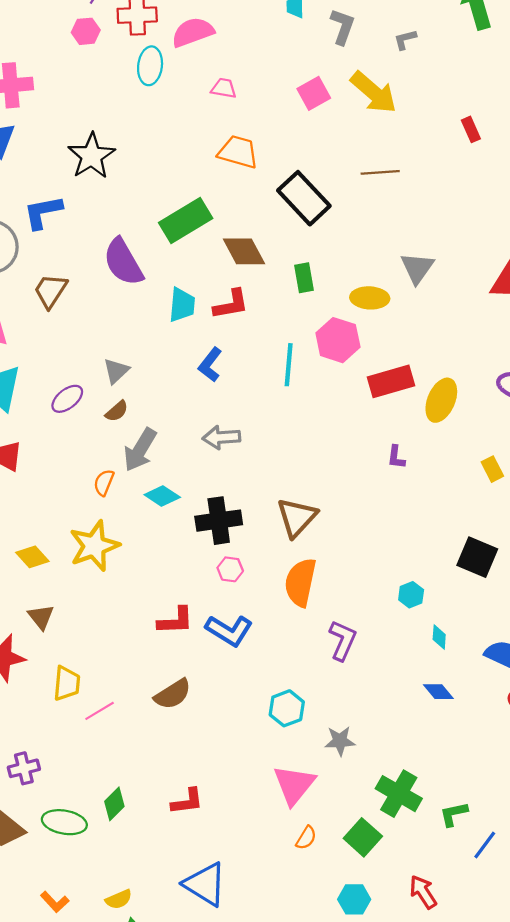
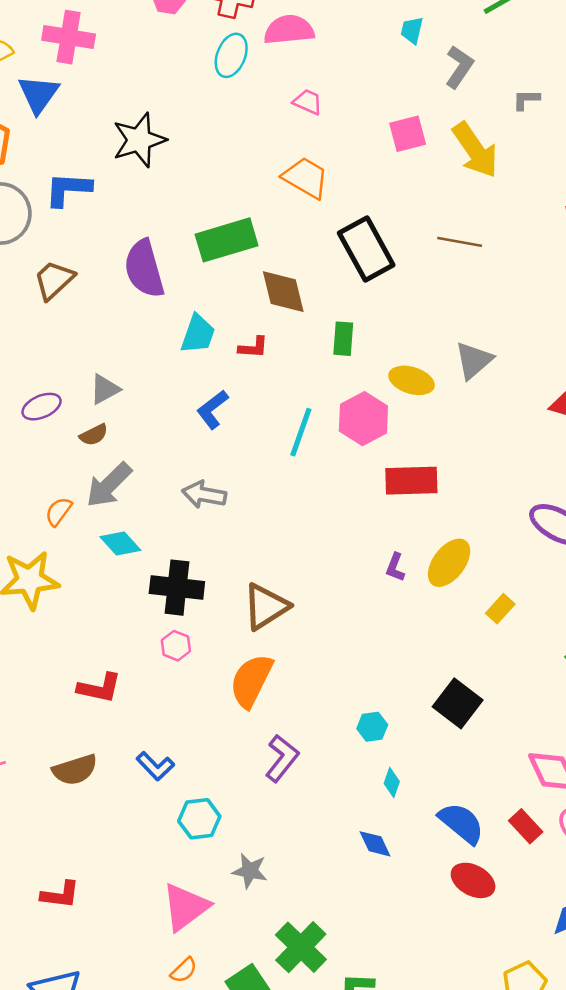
red L-shape: (231, 304) -> (253, 347), size x0.7
yellow ellipse: (441, 400) -> (449, 563), moved
yellow rectangle: (492, 469) -> (500, 609), turned 55
blue L-shape: (229, 630) -> (155, 766), moved, size x0.7

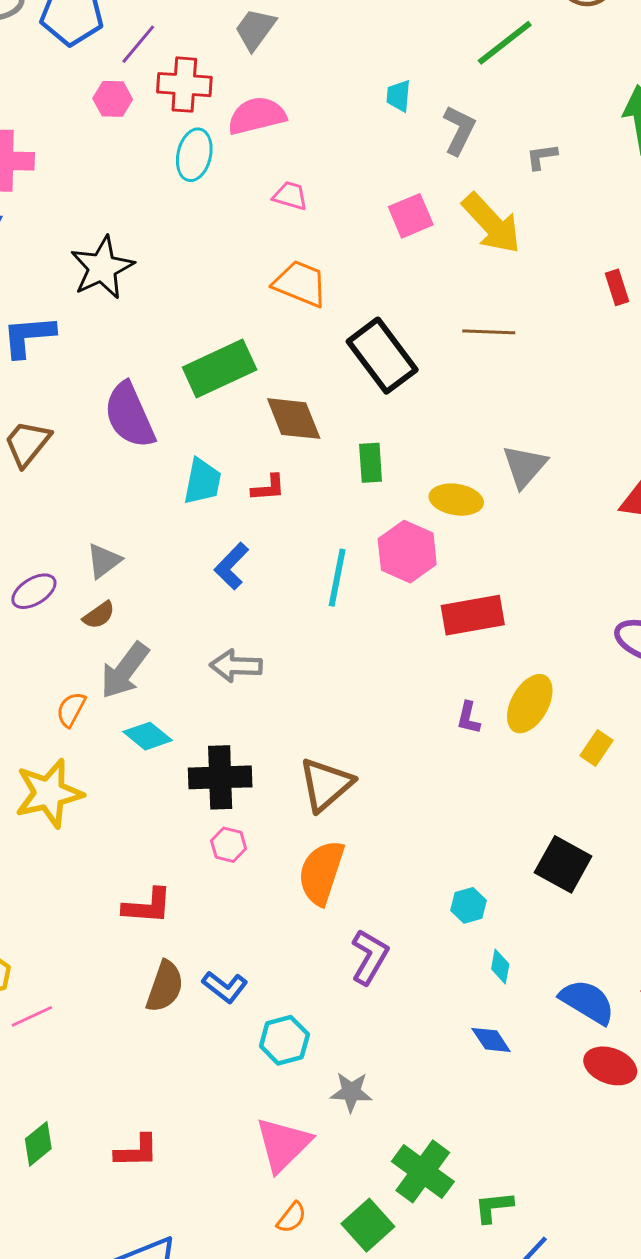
brown semicircle: (75, 770) -> (165, 986), moved, turned -45

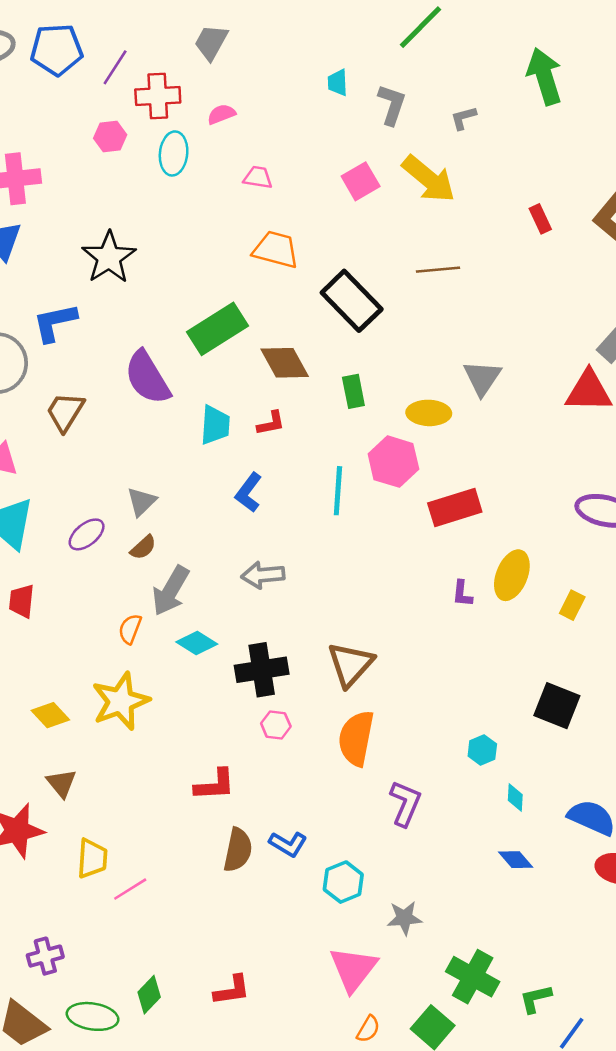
pink hexagon: (113, 99) -> (110, 136), moved
pink semicircle: (257, 116) -> (221, 114), size x0.6

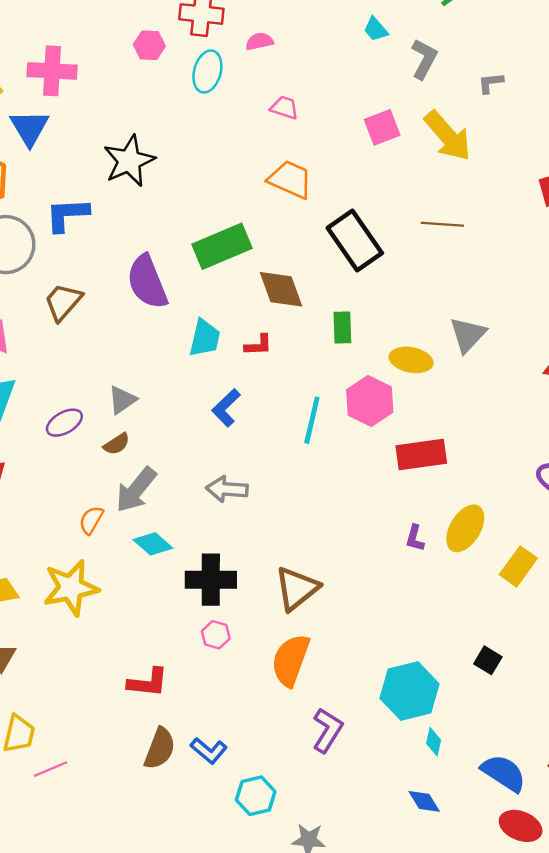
cyan trapezoid: (338, 83) -> (376, 29), turned -48
yellow rectangle: (572, 605) -> (518, 566), size x1.4
black square: (557, 706) -> (488, 660), size x0.6
cyan hexagon: (482, 750) -> (410, 691), size x2.0

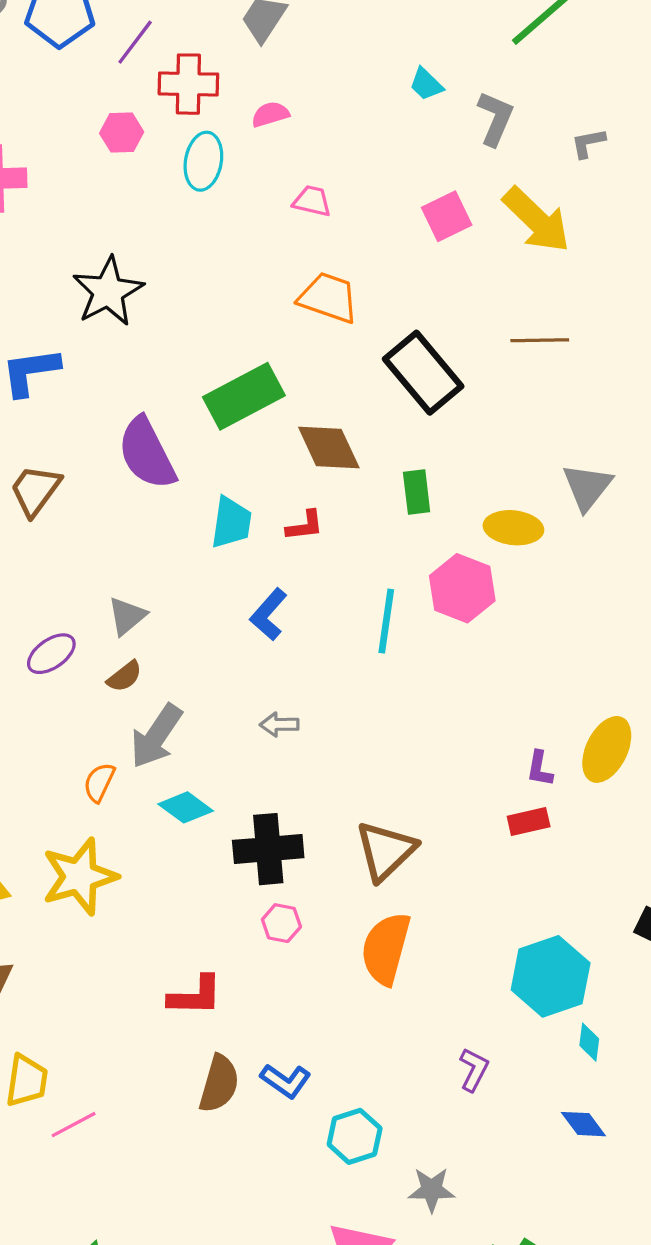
red rectangle: (421, 455) -> (529, 822), moved, size x0.6
gray arrow: (227, 489) -> (279, 724), size x0.7
purple L-shape: (327, 730) -> (474, 1070), moved, size x0.7

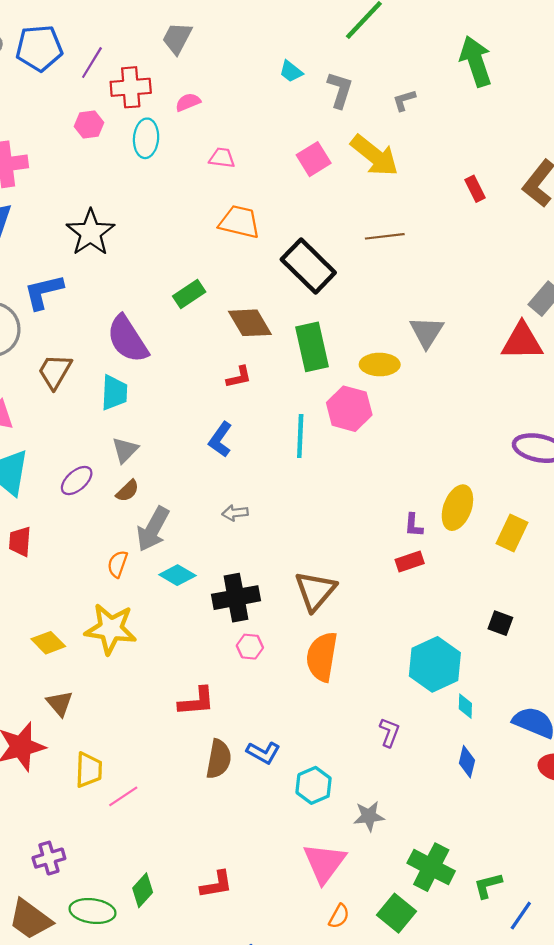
green rectangle: (244, 396) -> (189, 294), size x0.6
green rectangle: (417, 492) -> (312, 347), size x1.6
cyan trapezoid: (231, 523) -> (114, 393), moved
yellow star: (80, 877) -> (111, 629), turned 30
blue diamond: (583, 1124) -> (467, 762), turned 56

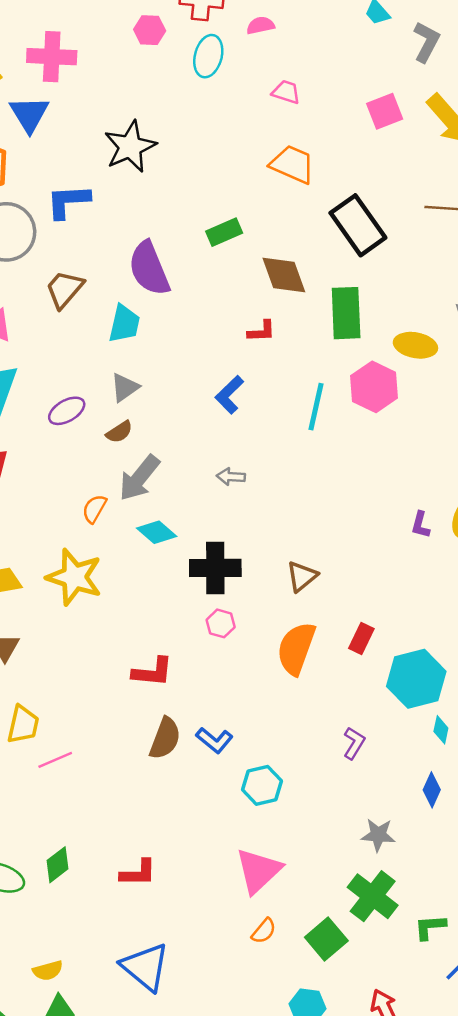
red rectangle: (410, 561) -> (361, 638), moved, turned -56
brown triangle: (315, 591) -> (302, 576), size x0.7
gray star: (369, 816) -> (378, 835), moved

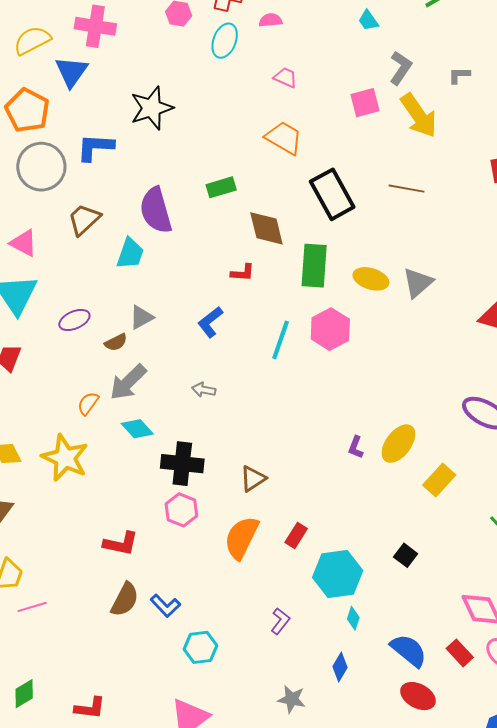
gray L-shape: (426, 42) -> (401, 68), moved
yellow ellipse: (415, 345) -> (371, 279), moved
gray triangle: (125, 387) -> (141, 317), moved
pink hexagon: (221, 623) -> (181, 510), size x1.4

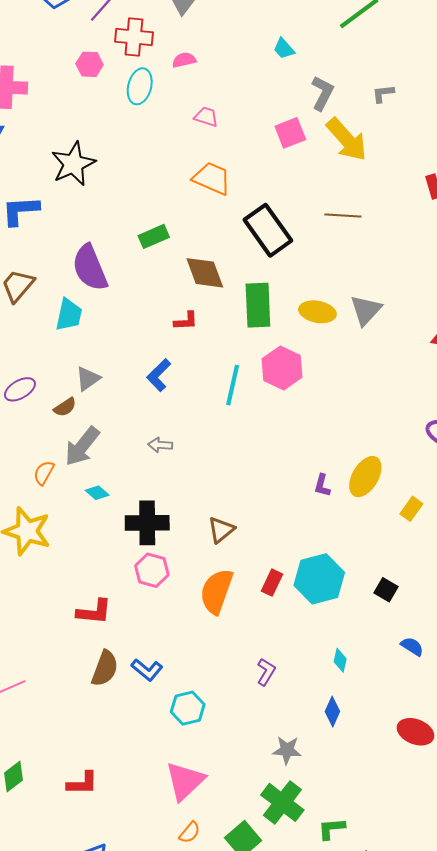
cyan diamond: (137, 429) -> (97, 493), size x0.7
yellow rectangle: (439, 480) -> (411, 509), size x0.7
cyan hexagon: (338, 574) -> (319, 579), moved
blue semicircle: (409, 650) -> (412, 646), moved, size x0.6

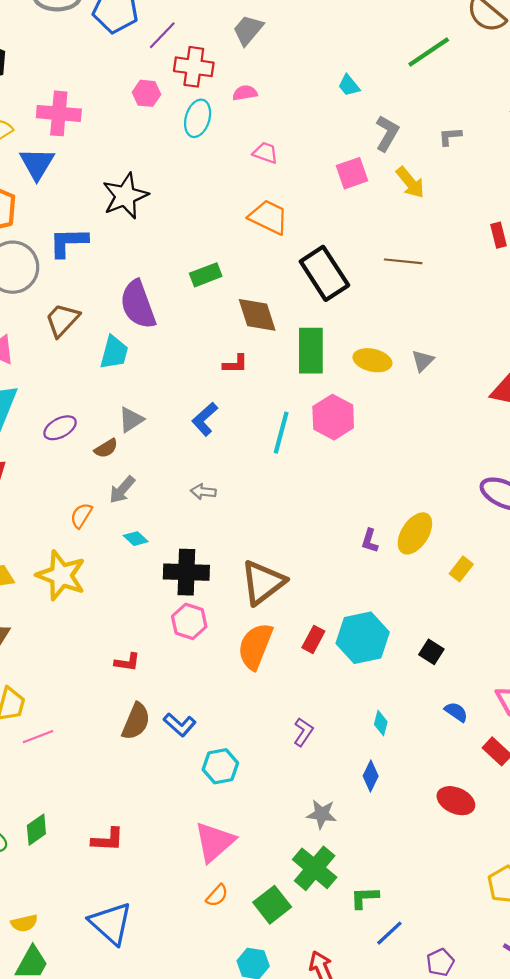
yellow arrow: (347, 140) -> (410, 183), size x0.7
gray triangle: (366, 310) -> (423, 361), size x0.7
gray arrow: (82, 446) -> (122, 490), size x0.7
brown triangle: (221, 530) -> (263, 582), size x1.6
red L-shape: (94, 612) -> (127, 662), size x0.7

